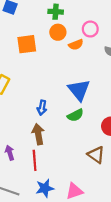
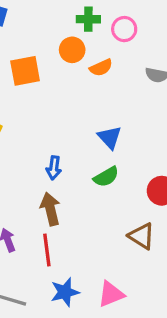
green cross: (56, 12) -> (88, 19), moved
pink circle: (90, 29) -> (124, 29), moved
blue triangle: (79, 90) -> (110, 137), size x0.7

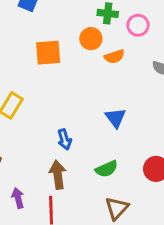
blue arrow: (54, 168) -> (64, 139), turned -30
green semicircle: (106, 177) -> (107, 169), moved
brown triangle: (142, 236) -> (117, 208), moved, turned 35

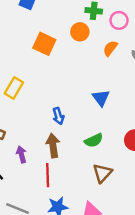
orange square: (48, 53) -> (44, 44), turned 30
orange semicircle: (114, 57) -> (110, 48), moved, turned 147
purple arrow: (18, 198) -> (21, 154), moved

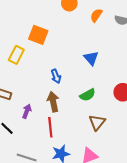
orange square: (44, 44) -> (38, 35), moved
purple arrow: (21, 154) -> (27, 111), turned 40

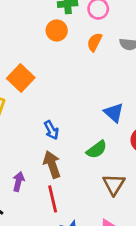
orange square: (38, 35) -> (21, 78), turned 30
blue triangle: (91, 58) -> (114, 113), moved

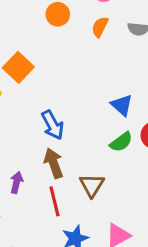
blue arrow: (51, 130) -> (53, 125), size x1.4
green semicircle: (97, 150) -> (121, 142), moved
brown triangle: (114, 184) -> (92, 185), moved

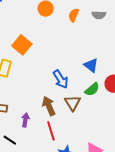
blue arrow: (53, 125) -> (61, 79), moved
brown triangle: (92, 185) -> (73, 103), moved

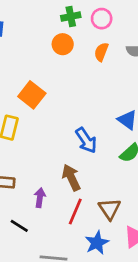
brown triangle: (73, 103) -> (110, 209), moved
red line: (51, 131) -> (75, 211), turned 42

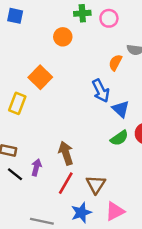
orange circle: (63, 44) -> (63, 37), moved
orange semicircle: (101, 52) -> (115, 63), moved
blue arrow: (86, 140) -> (101, 91), moved
black line: (19, 226) -> (15, 174), moved

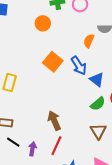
orange square: (40, 77) -> (53, 62), moved
purple arrow: (36, 167) -> (32, 149), moved
brown triangle: (96, 184) -> (98, 131), moved

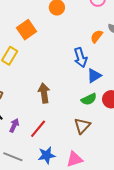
orange square: (53, 62) -> (26, 30), moved
blue triangle: (97, 80) -> (94, 76), turned 35
brown arrow: (54, 121) -> (44, 93), moved

